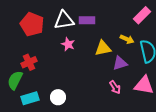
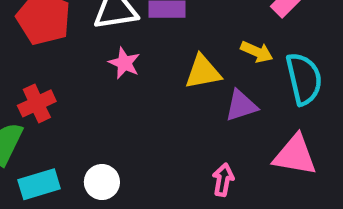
pink arrow: (115, 87) -> (223, 180), moved, turned -136

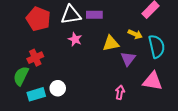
purple triangle: (241, 106) -> (128, 59), turned -35
white circle: (102, 182) -> (58, 88), moved

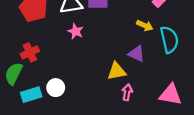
yellow triangle: (111, 43) -> (117, 71), moved
purple triangle: (128, 59) -> (137, 54), turned -42
pink triangle: (153, 81) -> (170, 95), moved

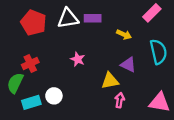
yellow arrow: (145, 26) -> (124, 34), moved
pink star: (76, 31) -> (78, 59), moved

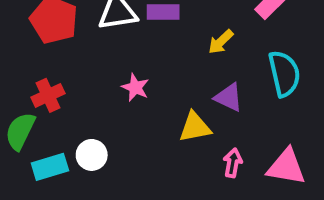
yellow arrow: (124, 34) -> (221, 42), turned 112
pink arrow: (120, 100) -> (233, 163), moved

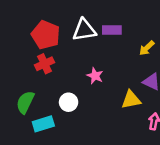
red cross: (48, 95) -> (44, 64), moved
white circle: (92, 155) -> (69, 102), moved

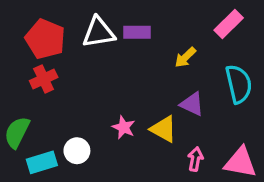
pink star: (95, 76) -> (124, 127), moved
yellow triangle: (131, 100) -> (164, 129), turned 40
white circle: (69, 102) -> (77, 151), moved

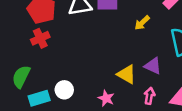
purple triangle: (192, 104) -> (153, 66), moved
pink star: (124, 127) -> (106, 98), moved

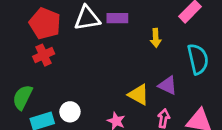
yellow arrow: (142, 23) -> (156, 38), turned -49

